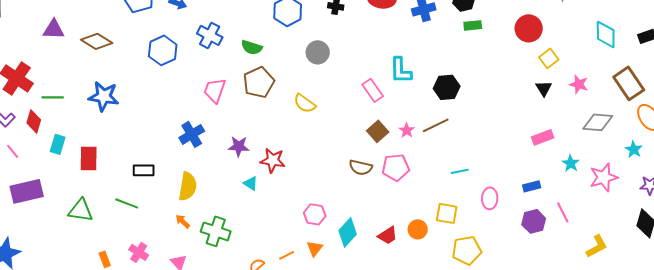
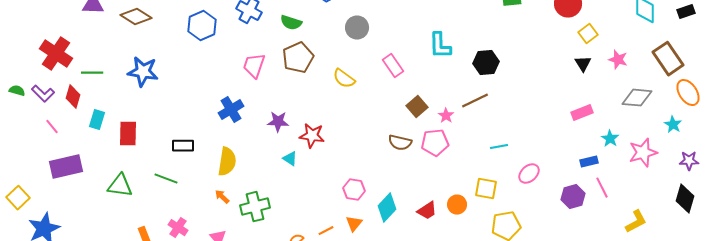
pink rectangle: (373, 90) -> (393, 66), moved
pink star: (407, 130) -> (446, 116), moved
blue rectangle: (532, 186) -> (589, 162), moved
pink ellipse: (490, 198) -> (529, 174), turned 45
green cross: (216, 231) -> (255, 207), turned -32

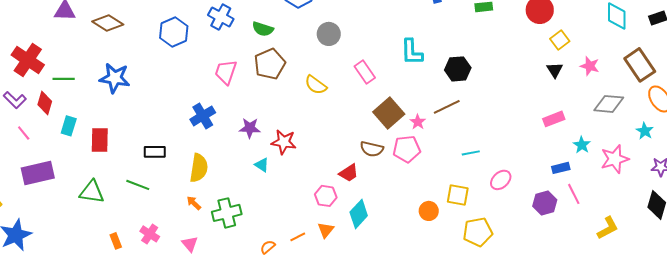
brown square: (417, 107) -> (389, 113), size x1.4
red trapezoid: (427, 211) -> (349, 173), moved

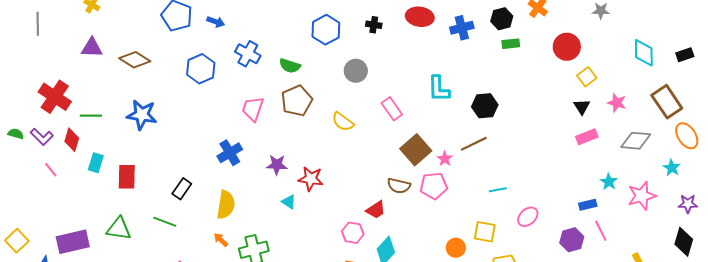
pink rectangle: (554, 119) -> (587, 137), moved
black rectangle: (155, 152) -> (182, 189), turned -55
purple rectangle: (38, 173) -> (73, 242), moved

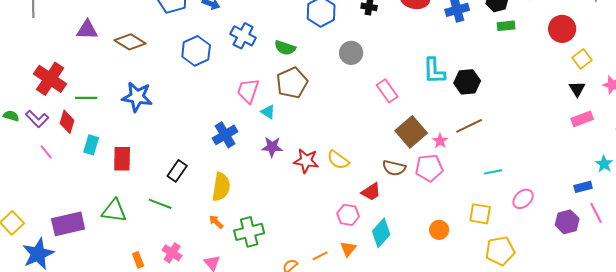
black hexagon: (485, 106) -> (467, 82), moved
yellow semicircle: (343, 122) -> (338, 160), moved
cyan triangle: (289, 202) -> (268, 112), moved
orange circle: (456, 248) -> (439, 230), moved

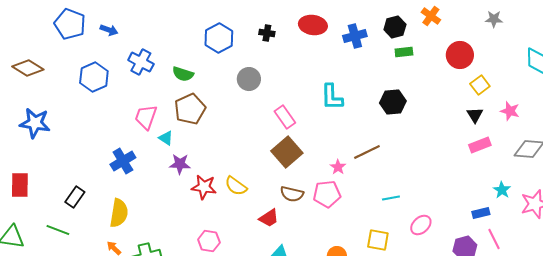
black hexagon: (467, 82) -> (393, 102), moved
brown square: (411, 132) -> (287, 152), moved
purple star: (272, 147) -> (180, 164), moved
pink hexagon: (348, 215) -> (209, 241), moved

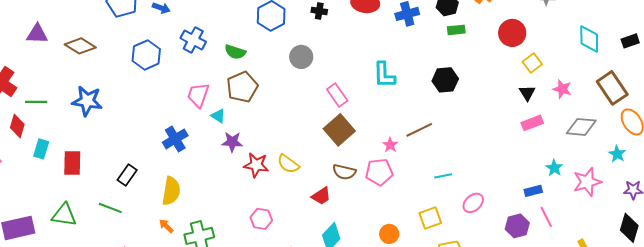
yellow square: (378, 240) -> (430, 218), turned -30

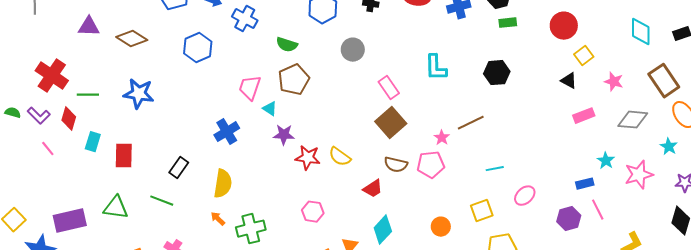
blue cross: (193, 40) -> (245, 19), moved
black triangle: (527, 93) -> (569, 81), moved, turned -30

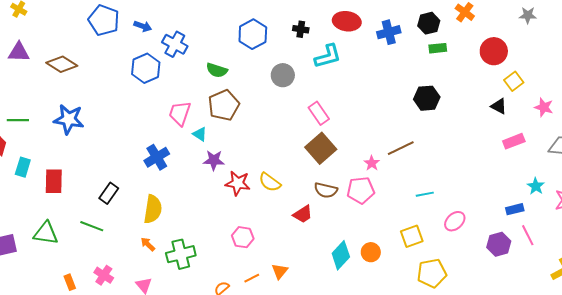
blue hexagon: (198, 48) -> (146, 68), moved
cyan L-shape: (436, 68) -> (328, 56), moved, turned -104
cyan diamond: (383, 230) -> (341, 255), moved

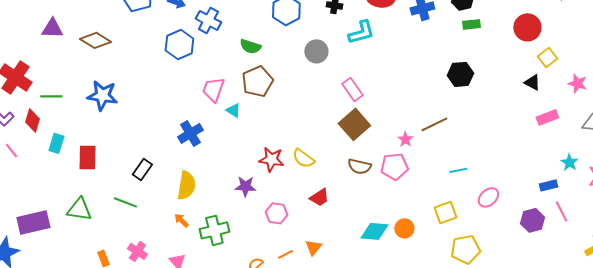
purple star: (214, 160) -> (245, 186), moved
red trapezoid: (303, 214) -> (319, 197), moved
cyan diamond: (341, 255) -> (374, 231), turned 52

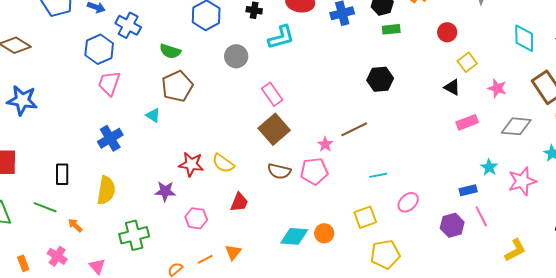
red circle: (527, 27) -> (447, 32), size x0.7
pink trapezoid: (213, 89) -> (109, 83), moved
black rectangle: (142, 169) -> (62, 174), turned -35
red trapezoid: (319, 197) -> (239, 202), turned -35
orange arrow: (181, 220) -> (75, 225), moved

